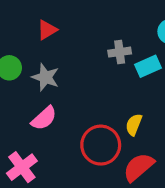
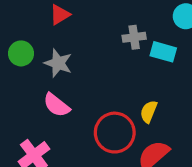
cyan rectangle: (148, 66) -> (163, 52), turned 40
pink semicircle: (44, 118) -> (57, 105), turned 80

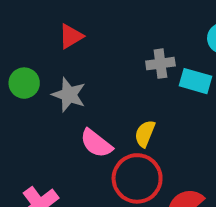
pink semicircle: (57, 105) -> (96, 143), moved
yellow semicircle: (149, 112) -> (145, 134), moved

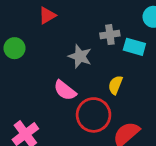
gray star: (69, 95) -> (80, 56), moved
yellow semicircle: (145, 134) -> (115, 85), moved

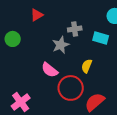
gray cross: (110, 35) -> (75, 29), moved
gray star: (80, 56) -> (61, 45), turned 30

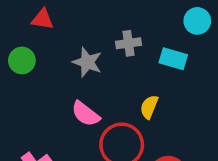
red triangle: (37, 15) -> (43, 19), moved, turned 40
gray star: (61, 45) -> (87, 62), moved, turned -30

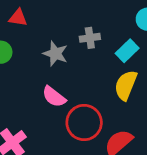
cyan rectangle: (173, 59) -> (127, 51), turned -60
yellow semicircle: (149, 107) -> (126, 85), moved, size x1.5

